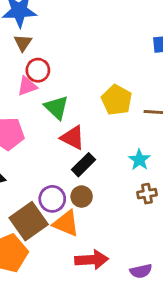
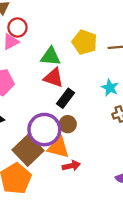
green triangle: (56, 107) -> (51, 56), moved, turned -30
purple circle: (52, 199) -> (44, 130), size x1.5
red arrow: (92, 260) -> (71, 166), moved, size x0.7

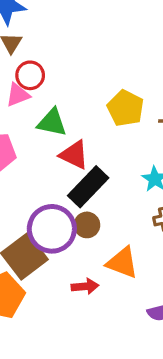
green triangle: (51, 56) -> (52, 123), moved
black rectangle: (66, 98) -> (88, 187), size x1.4
orange triangle: (58, 148) -> (122, 263), moved

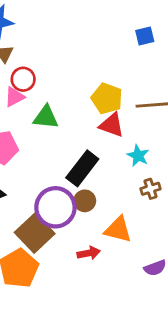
red triangle: (74, 155) -> (112, 125), moved

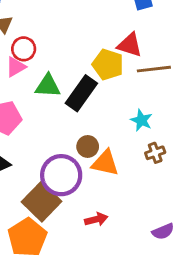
red triangle: (112, 125) -> (130, 45), moved
black rectangle: (82, 168) -> (81, 93), moved
brown circle: (85, 201) -> (88, 146), moved
orange triangle: (118, 230) -> (105, 163), moved

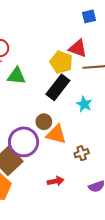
black rectangle: (81, 93) -> (58, 87), moved
brown cross: (155, 153) -> (82, 153), moved
red arrow: (96, 219) -> (56, 181), moved

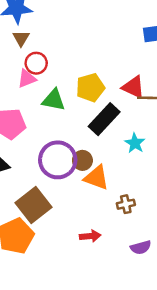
red triangle: (78, 48) -> (133, 87), moved
yellow pentagon: (61, 62) -> (90, 88), moved, turned 30
purple circle: (24, 142) -> (58, 160), moved

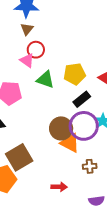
pink triangle: (27, 79) -> (27, 60), turned 49
black rectangle: (104, 119) -> (82, 99), size x0.7
purple circle: (58, 160) -> (84, 126), moved
brown circle: (82, 160) -> (61, 128), size x1.5

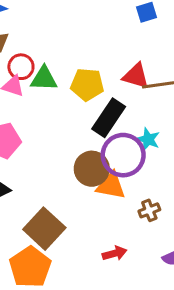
yellow pentagon: (75, 74) -> (87, 84), turned 30
green triangle: (45, 80) -> (44, 79), moved
black rectangle: (82, 99) -> (109, 118), size x1.4

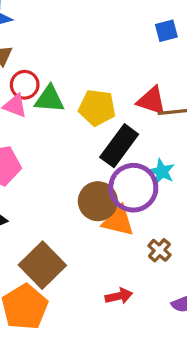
brown cross: (149, 210) -> (159, 250), turned -30

